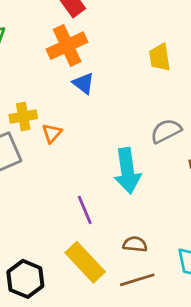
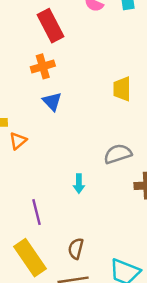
orange cross: (67, 46) -> (43, 66), size x0.7
cyan arrow: (127, 171) -> (79, 184), size x0.5
brown semicircle: (135, 244) -> (76, 249), turned -90

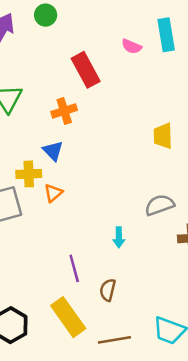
orange cross: (43, 66) -> (64, 111), moved
blue triangle: (52, 101) -> (53, 151), moved
brown semicircle: (76, 249) -> (108, 290), moved

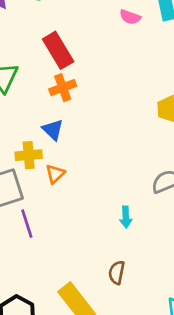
red rectangle: (86, 70) -> (58, 50), moved
purple line: (74, 268) -> (27, 224), moved

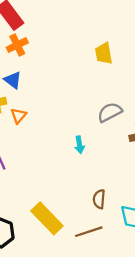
brown semicircle: (117, 273) -> (99, 199), moved

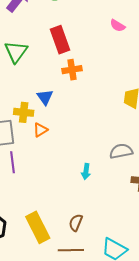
orange cross: (17, 45) -> (72, 70), moved
brown semicircle: (99, 199) -> (76, 223), moved

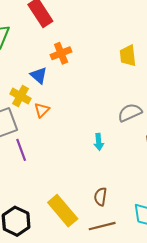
orange cross: (72, 70) -> (61, 53), moved
yellow cross: (24, 112) -> (20, 96), turned 36

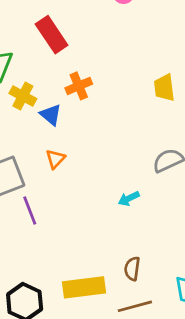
yellow cross: (20, 96) -> (23, 96), moved
cyan arrow: (99, 142) -> (129, 199), turned 70
yellow rectangle: (63, 211) -> (84, 287), turned -56

